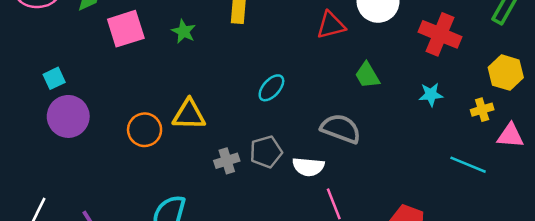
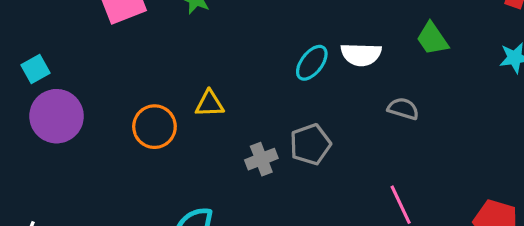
yellow triangle: (189, 115) -> (210, 104), size x0.7
gray semicircle: (341, 129) -> (403, 109), size x0.6
white semicircle: (308, 167) -> (361, 54), moved

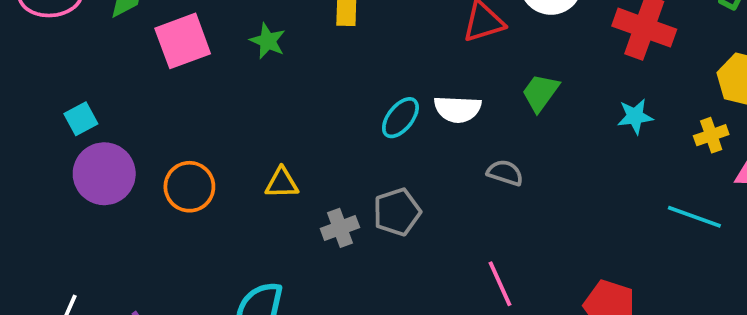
green trapezoid: (432, 39) -> (540, 93), turned 69
yellow triangle: (210, 104) -> (282, 183), moved
orange circle: (154, 127) -> (189, 187), moved

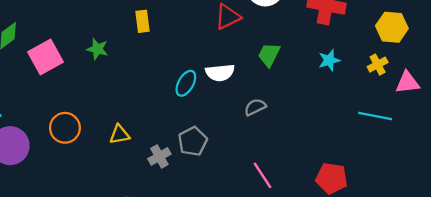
gray semicircle: (505, 173) -> (255, 107), turned -35
orange circle: (189, 187) -> (65, 128), moved

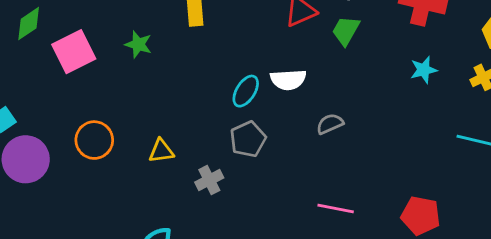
green trapezoid: (269, 55) -> (346, 31), moved
gray pentagon: (193, 141) -> (248, 139), moved
pink line: (263, 175) -> (336, 209), turned -48

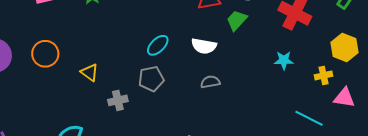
white semicircle: (288, 80) -> (204, 46), moved
yellow triangle: (161, 151) -> (90, 72), turned 30

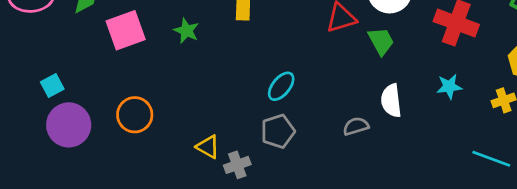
green trapezoid: (237, 20) -> (381, 41), turned 115
white semicircle: (204, 46) -> (391, 101), moved, turned 80
yellow triangle: (90, 72) -> (208, 147), moved

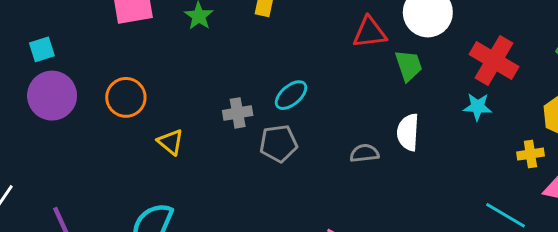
cyan star: (449, 87) -> (477, 107), moved
yellow triangle: (208, 147) -> (170, 142), moved
gray cross: (237, 165) -> (238, 113), moved

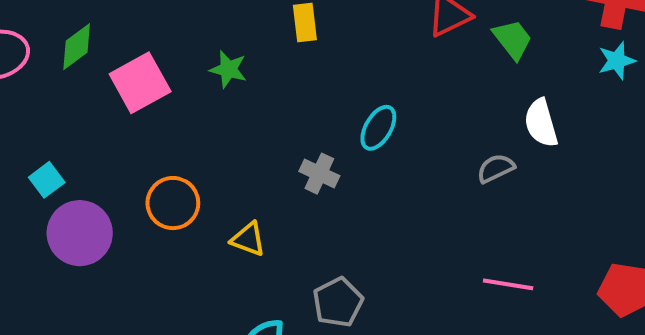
gray cross: (238, 113) -> (319, 174), turned -36
gray pentagon: (279, 143) -> (338, 302), moved

